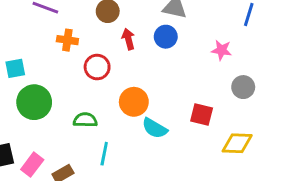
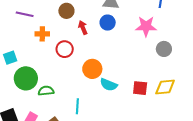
pink star: (221, 50) -> (146, 26), size x1.5
red square: (202, 114) -> (140, 88), moved
green semicircle: (85, 120) -> (46, 91), moved

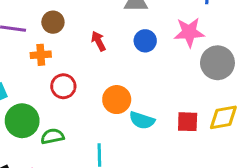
brown circle: (66, 11) -> (53, 22), moved
blue circle: (108, 23) -> (145, 41), moved
red circle: (65, 49) -> (63, 86), moved
gray circle: (164, 49) -> (217, 63), size x1.5

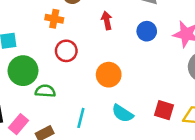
cyan semicircle: (142, 120) -> (123, 113), moved

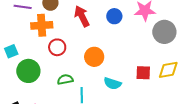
orange cross: (54, 19) -> (42, 25), size x1.5
red arrow: (107, 20) -> (82, 16), size x1.5
green semicircle: (45, 91) -> (65, 80), moved

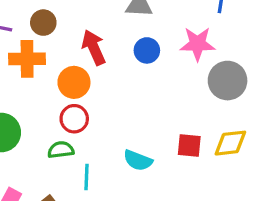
red circle: (57, 47) -> (74, 119), moved
orange circle: (94, 57) -> (74, 82), moved

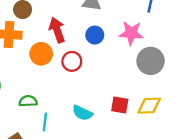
red circle: (74, 119) -> (72, 61), moved

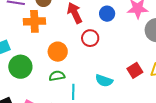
orange circle: (41, 54) -> (58, 52), moved
red square: (120, 105) -> (135, 70), turned -35

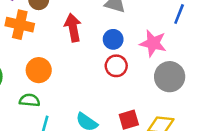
red circle: (90, 38) -> (116, 66), moved

